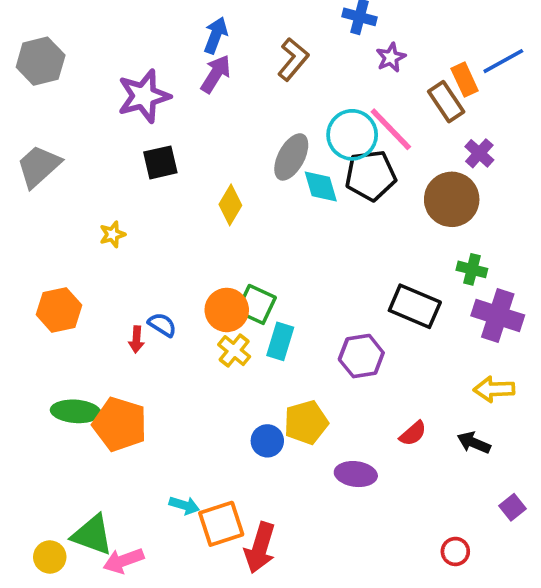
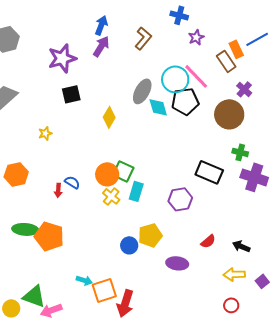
yellow arrow: (494, 389) -> (234, 274), moved

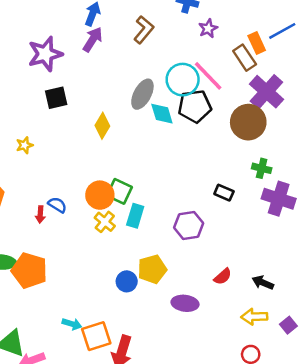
purple cross: (244, 89) -> (266, 92), size x1.8
black rectangle: (209, 172) -> (224, 193), size x0.6

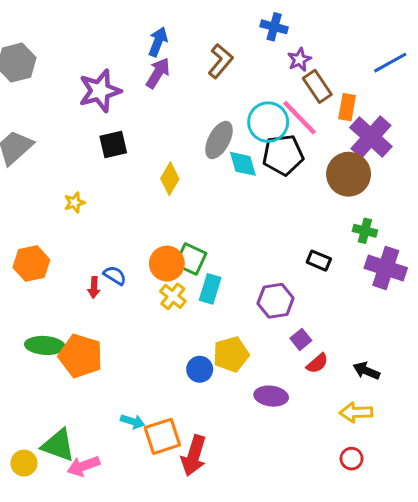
orange rectangle: (257, 43) -> (347, 107), moved, turned 35
brown rectangle: (245, 58) -> (317, 86), moved
purple square: (288, 325) -> (301, 339), moved

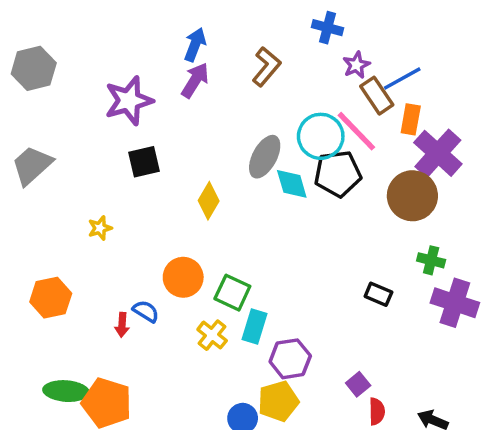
blue line: (390, 63) -> (402, 79), moved
orange circle: (167, 264) -> (183, 277), moved
purple hexagon: (276, 301) -> (290, 359), moved
red semicircle: (317, 363) -> (377, 411), turned -50

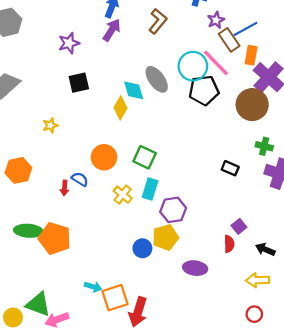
purple star: (129, 101) -> (69, 43), size x0.7
gray ellipse: (265, 157) -> (157, 79), turned -64
cyan diamond: (292, 184) -> (134, 90), moved
green square: (232, 293) -> (145, 157), moved
purple square: (358, 384) -> (239, 226), moved

